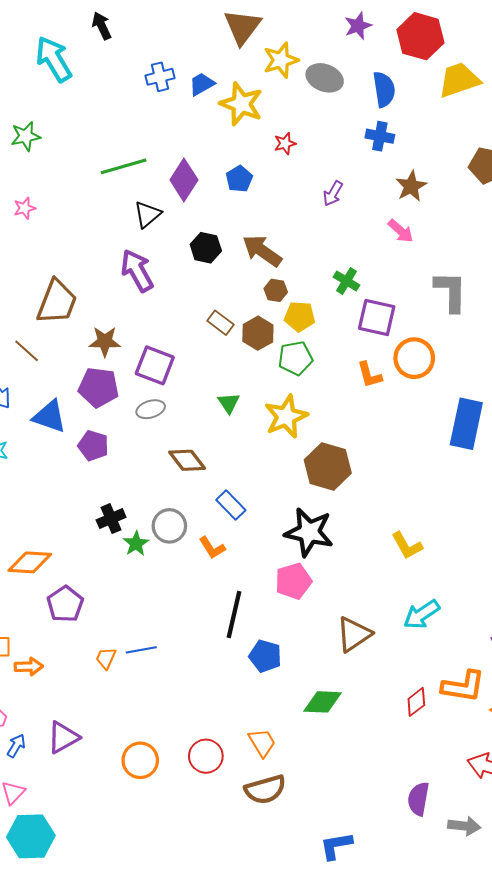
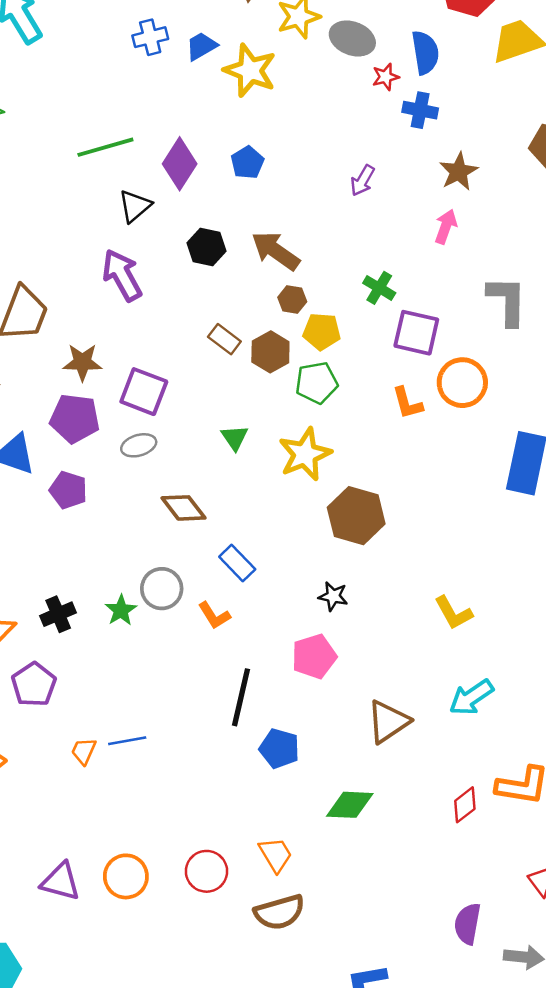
red star: (285, 144) -> (386, 77), moved
pink arrow: (401, 231) -> (446, 227), turned -112
black cross: (111, 519) -> (58, 614), moved
black star: (309, 532) -> (333, 596), size x0.5
purple triangle: (63, 737) -> (61, 882), moved, turned 44

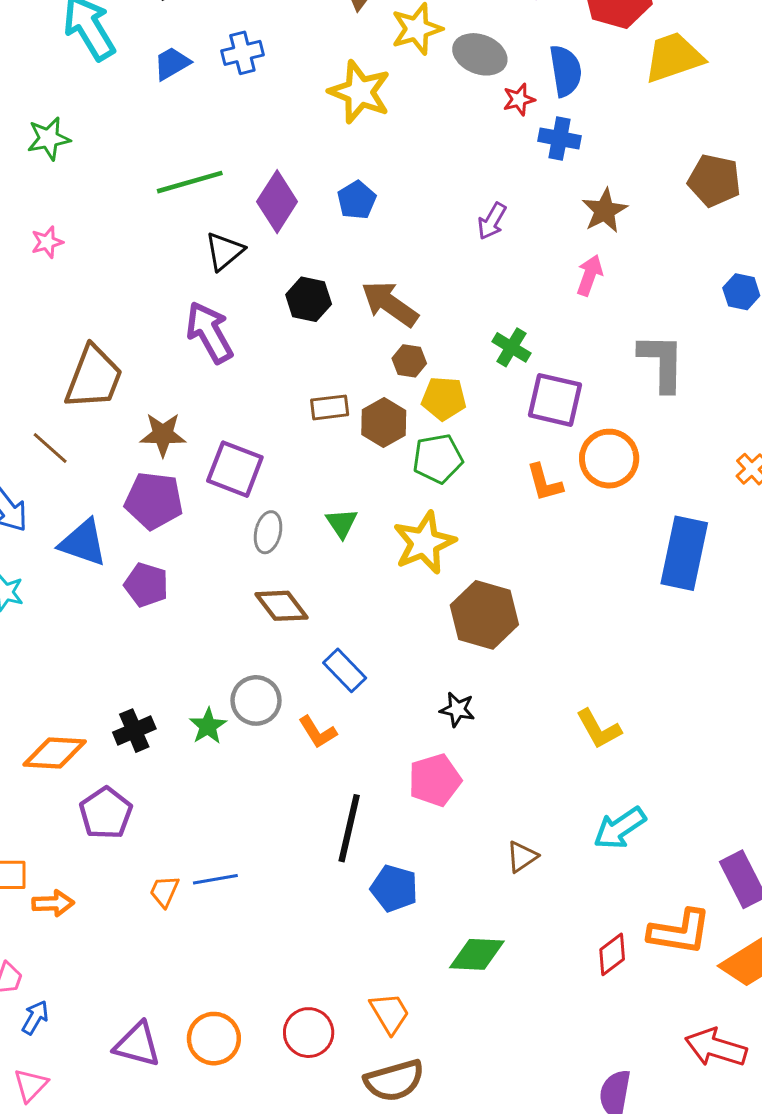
blue trapezoid: (201, 46) -> (172, 63), moved
brown rectangle: (224, 339) -> (330, 407), turned -44
gray ellipse: (139, 445) -> (268, 532), moved, turned -60
brown triangle: (388, 722) -> (522, 857), size x0.6

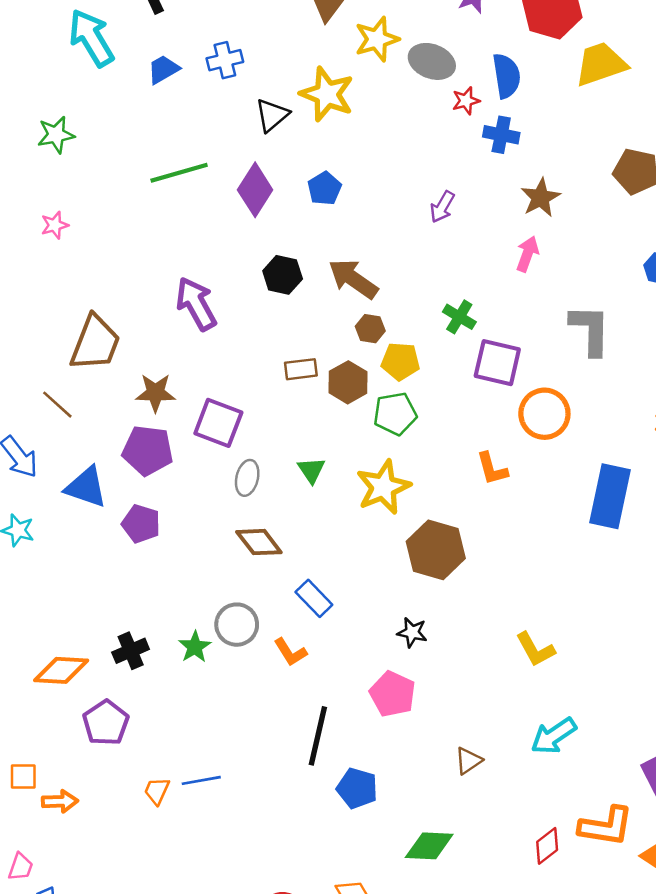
black triangle: (224, 251) -> (272, 115), moved
orange L-shape: (544, 483) -> (492, 469), moved
pink pentagon: (435, 780) -> (393, 694), turned -30

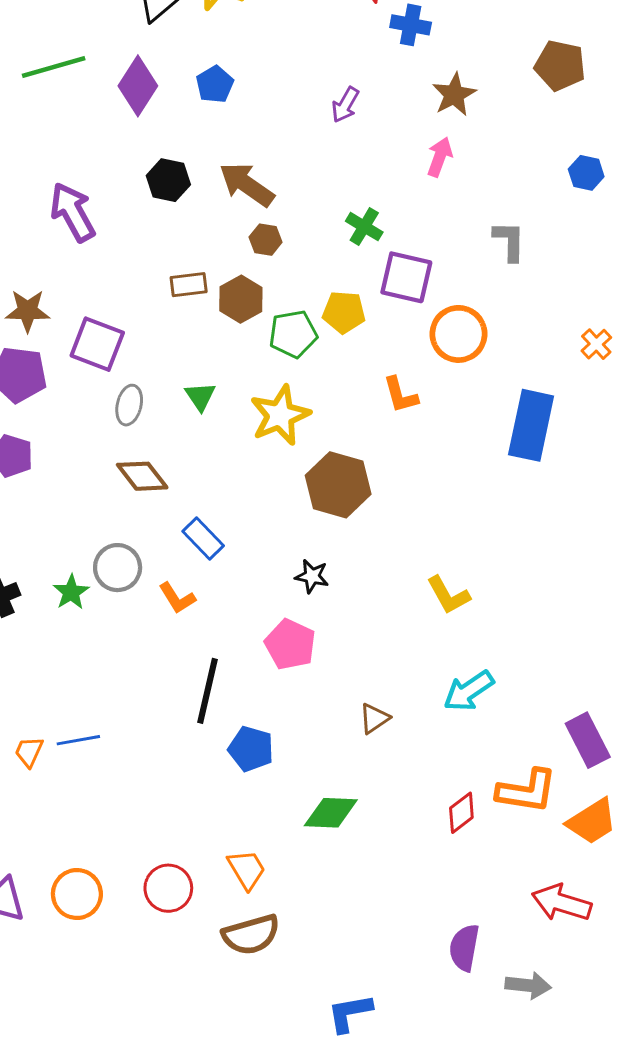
gray L-shape: (590, 330) -> (509, 241), size x0.7
yellow pentagon: (400, 361) -> (344, 312), moved

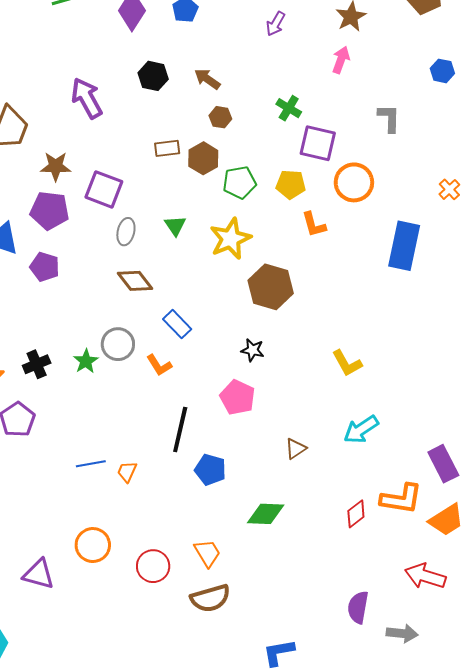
brown arrow: (247, 185) -> (207, 79), size x0.7
yellow pentagon: (344, 312) -> (291, 184), moved
orange trapezoid: (29, 752) -> (127, 472), moved
orange circle: (77, 894) -> (93, 545), moved

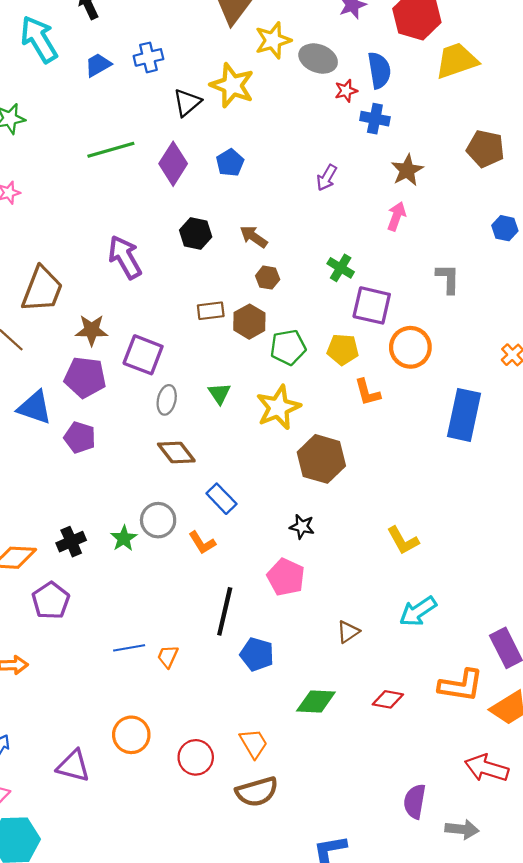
red diamond: (356, 514) -> (388, 699), moved, turned 48

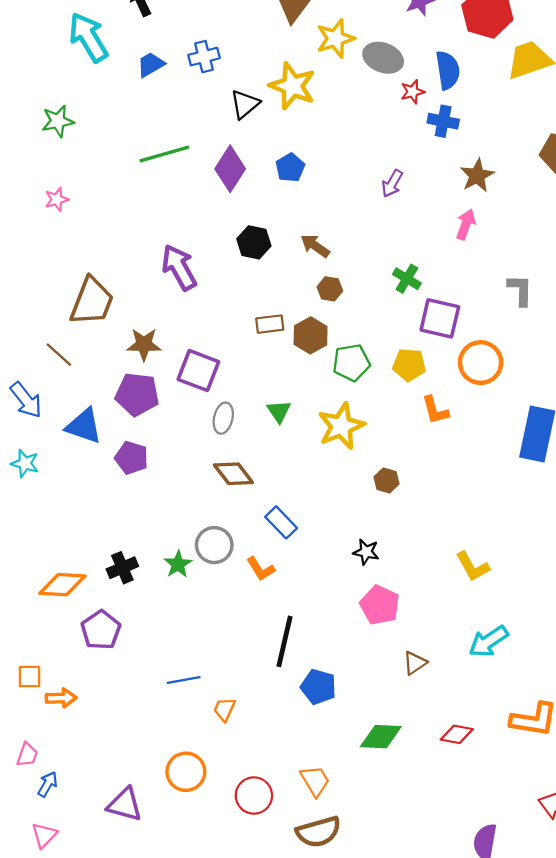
brown hexagon: (321, 459) -> (386, 480), size x0.5
pink pentagon: (286, 577) -> (380, 605), moved
orange trapezoid: (168, 656) -> (224, 709), moved

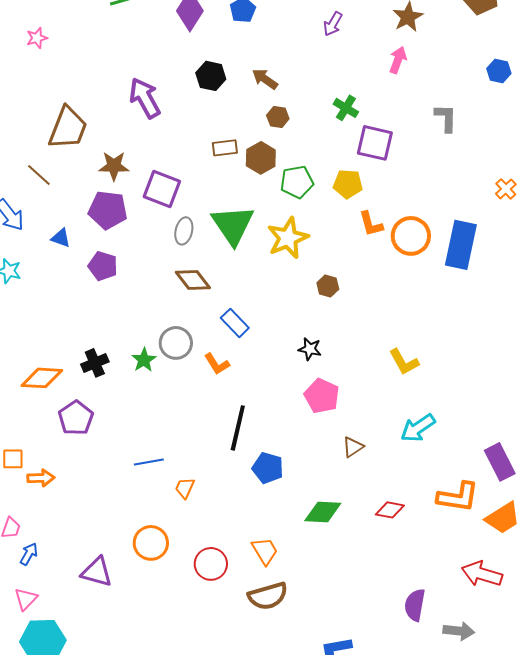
orange circle: (481, 363) -> (411, 236), moved
green triangle: (279, 411) -> (233, 225), size x2.0
blue triangle: (84, 426) -> (61, 238), size x0.6

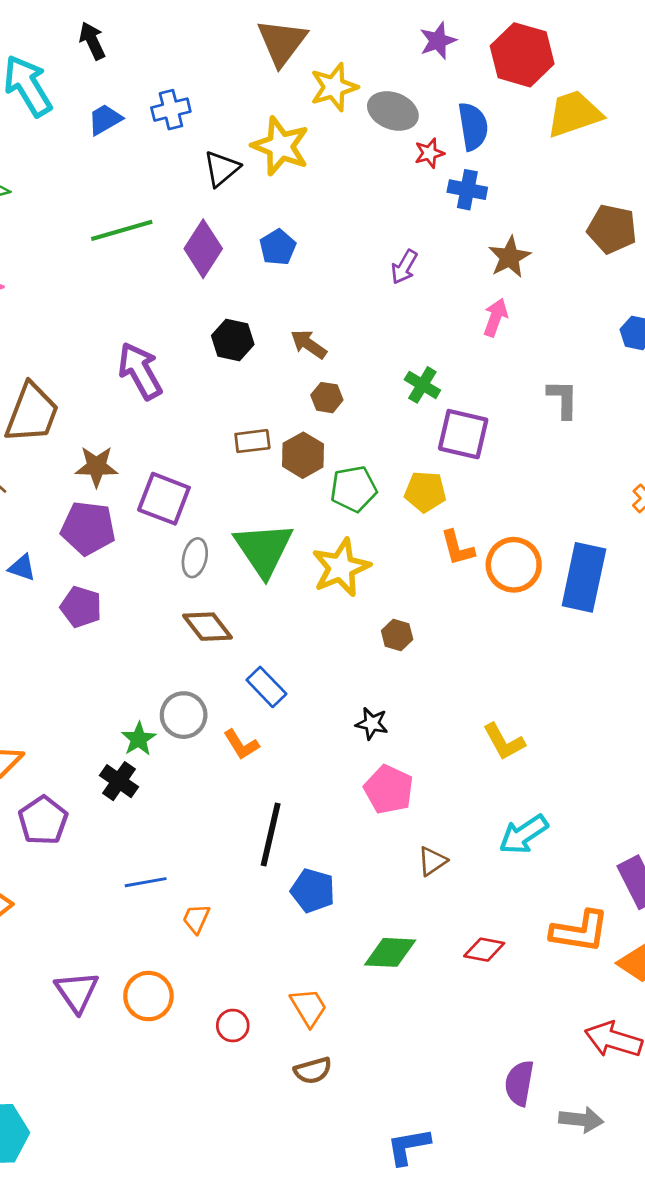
black cross: (95, 363) -> (119, 781), moved, turned -32
red circle: (211, 564) -> (233, 1026), size x0.7
purple triangle: (97, 572) -> (77, 992), moved, turned 40
brown semicircle: (268, 596) -> (313, 1070), size x0.7

